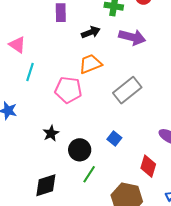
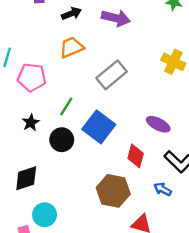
pink pentagon: (68, 90) -> (32, 77), moved
blue square: (114, 139) -> (99, 127), size x2.0
green line: (89, 174) -> (66, 107), moved

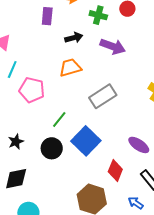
black star: (31, 123) -> (16, 142), moved

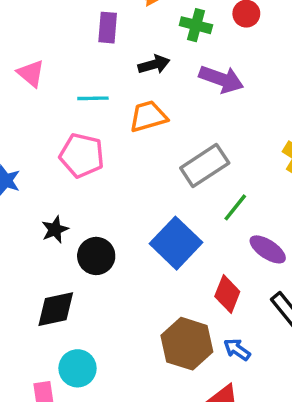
cyan line: (12, 70) -> (93, 98), moved, turned 66
green line: (59, 119) -> (235, 207), moved
black star: (16, 142) -> (55, 229), moved
black circle: (52, 148) -> (96, 256), moved
blue arrow: (136, 203) -> (237, 349), moved

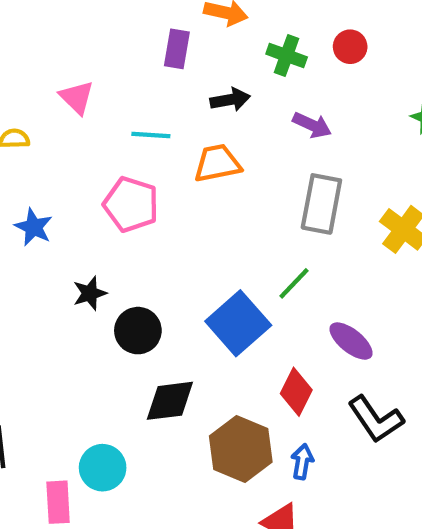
purple arrow: (221, 79) -> (312, 125), size x0.7
gray rectangle: (205, 166) -> (321, 204), moved, turned -51
green line: (235, 207) -> (294, 283), moved
black diamond: (56, 309) -> (170, 401), moved
blue arrow: (237, 349) -> (302, 462), turned 60

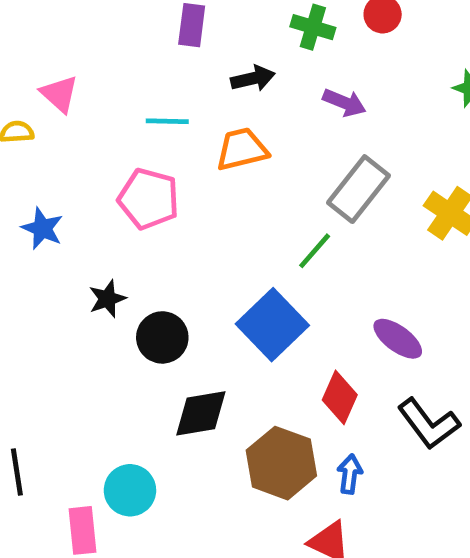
pink triangle: (77, 97) -> (59, 94), moved
gray rectangle: (321, 204) -> (359, 189), turned 30
green line: (294, 283) -> (315, 251), moved

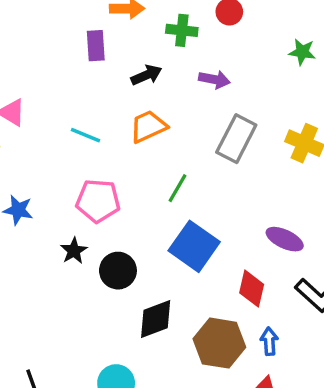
cyan line: (167, 121) -> (86, 135), moved, turned 32
pink pentagon: (149, 199) -> (98, 201), moved
green line: (315, 251) -> (177, 188), moved

